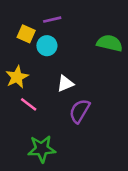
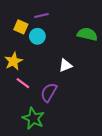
white triangle: (65, 84) -> (65, 65), moved
purple semicircle: (80, 111) -> (49, 92), moved
green star: (42, 149) -> (33, 118), turned 30

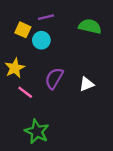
green semicircle: (87, 34) -> (90, 26), moved
white triangle: (65, 65) -> (86, 84), moved
purple semicircle: (49, 92) -> (54, 78), moved

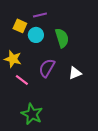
green semicircle: (90, 26) -> (62, 38), moved, turned 60
yellow star: (15, 68) -> (13, 59), turned -30

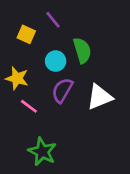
purple line: (40, 15) -> (53, 20), turned 64
cyan circle: (36, 35) -> (56, 61), moved
white triangle: (75, 73) -> (100, 97), size x1.5

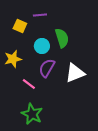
purple line: (53, 20) -> (40, 15), turned -56
yellow star: (17, 78) -> (13, 59), turned -30
pink line: (29, 106) -> (29, 84), moved

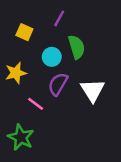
purple line: (40, 15) -> (59, 18), moved, turned -56
white triangle: (75, 73) -> (93, 90), turned -40
green star: (32, 114) -> (21, 137), moved

